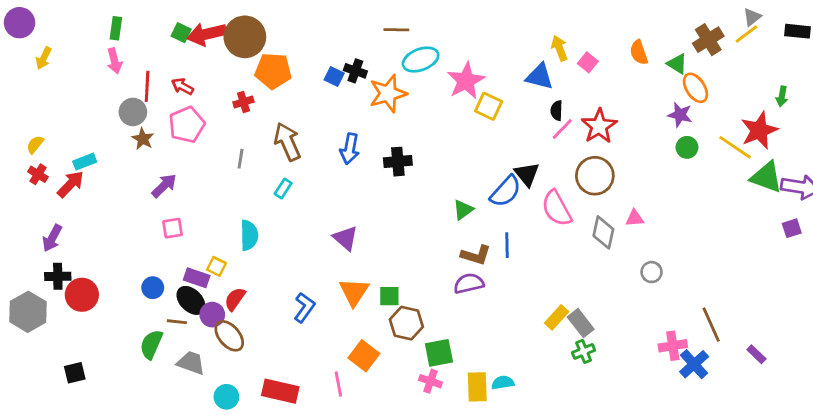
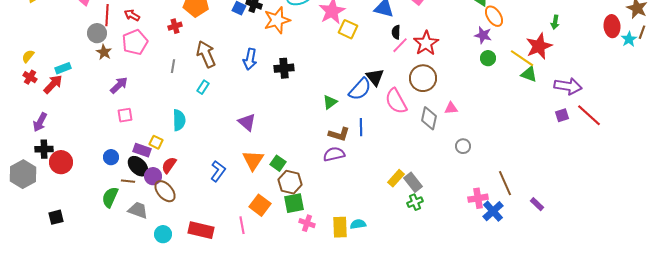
green triangle: (766, 177) -> (529, 74), moved, size x0.7
green square: (389, 296) -> (278, 163), turned 35
green square: (439, 353) -> (294, 203), moved

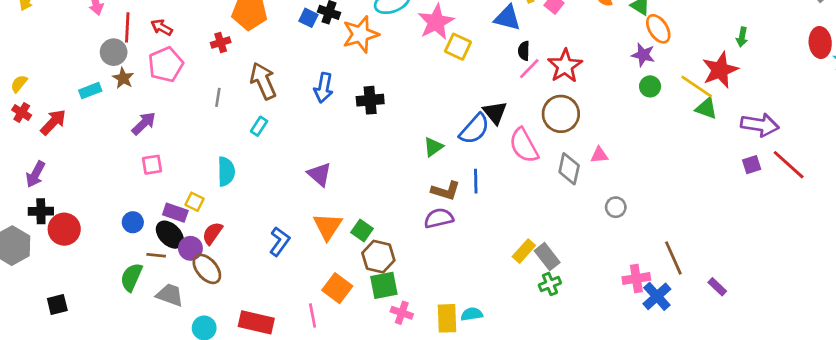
cyan rectangle: (63, 68) -> (90, 91), moved

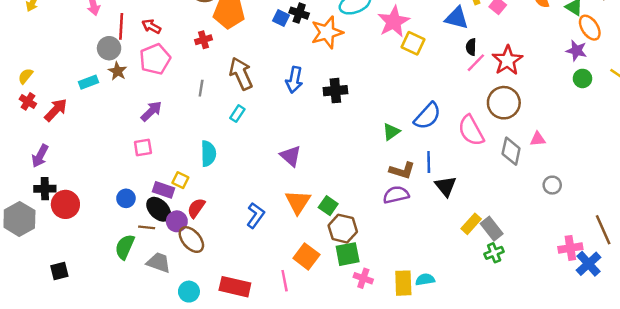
black triangle: (495, 112) -> (446, 186), moved
purple arrow: (144, 123) -> (151, 111), moved

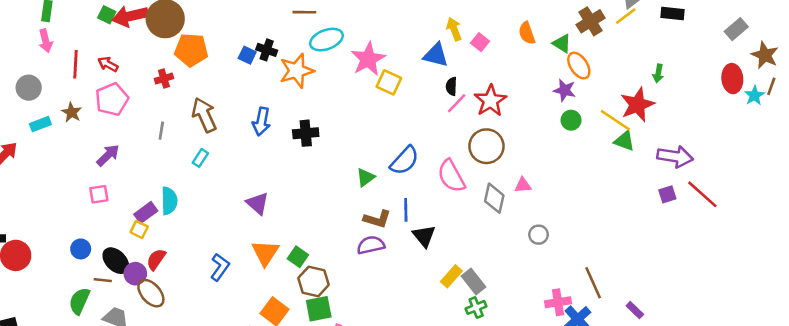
gray circle: (109, 48) -> (29, 88), moved
purple rectangle: (164, 190) -> (146, 213), moved, turned -55

